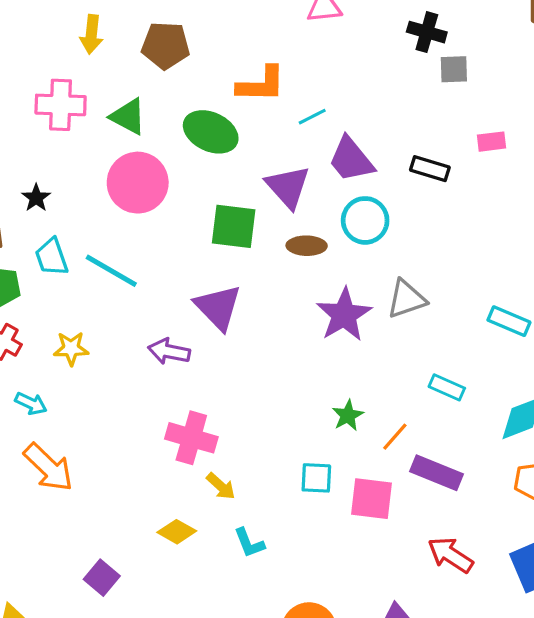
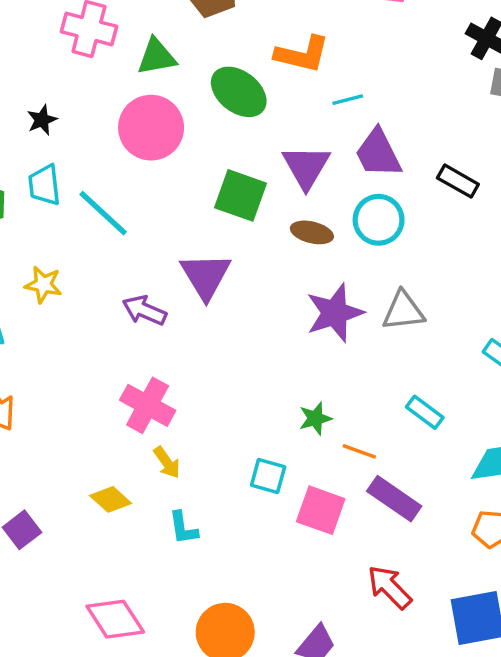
green triangle: (128, 116) -> (157, 57), turned -51
orange line: (395, 437) -> (359, 451), turned 56

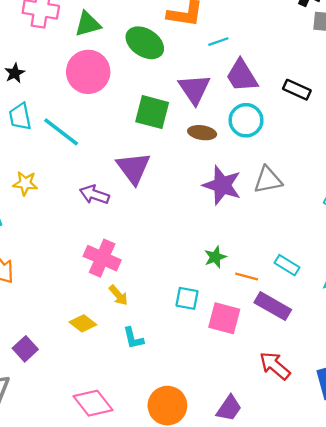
purple star: (335, 313) -> (222, 185), turned -30
cyan rectangle: (425, 412) -> (287, 265), moved

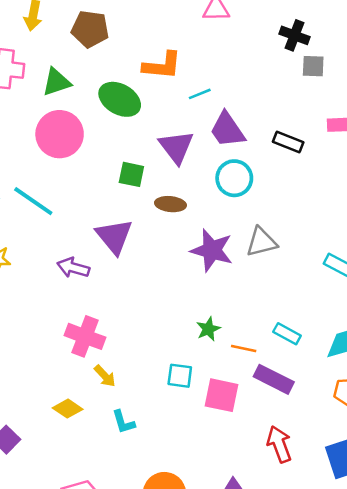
green square: (152, 112) -> (131, 174), size x0.7
brown ellipse: (202, 133) -> (170, 204), moved
red arrow: (275, 366) -> (279, 444), turned 32

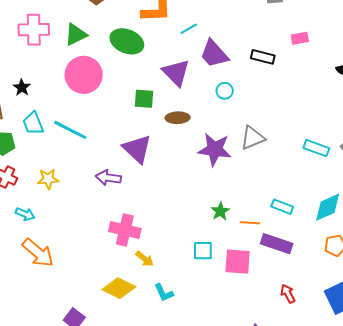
cyan circle: (234, 178) -> (225, 91), size x0.6
yellow diamond: (68, 409) -> (119, 288), size x1.4
red arrow: (279, 444) -> (288, 294), size x0.7

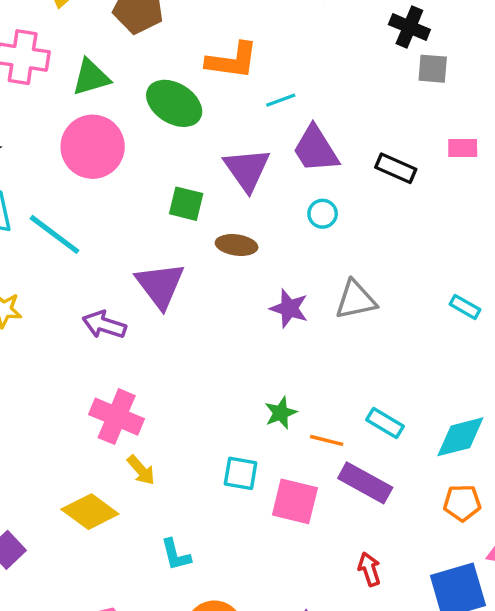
cyan rectangle: (316, 148) -> (465, 307), moved, size x0.7
purple star: (215, 149) -> (289, 308), size x0.7
cyan L-shape: (164, 293) -> (176, 555), moved

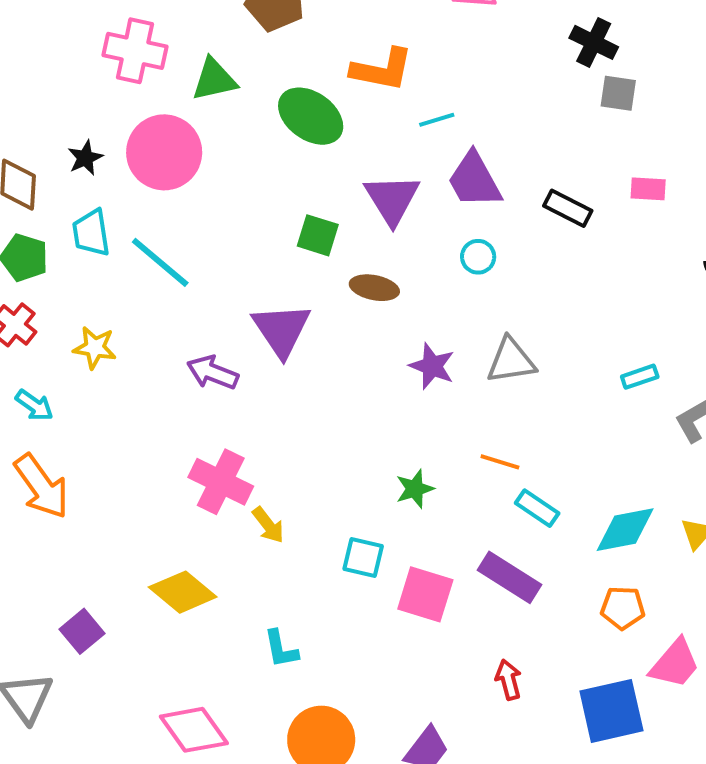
pink circle: (93, 147) -> (164, 152), moved
cyan rectangle: (465, 307) -> (640, 377), turned -52
orange line: (327, 440) -> (500, 462), moved
yellow arrow: (141, 470) -> (268, 525), moved

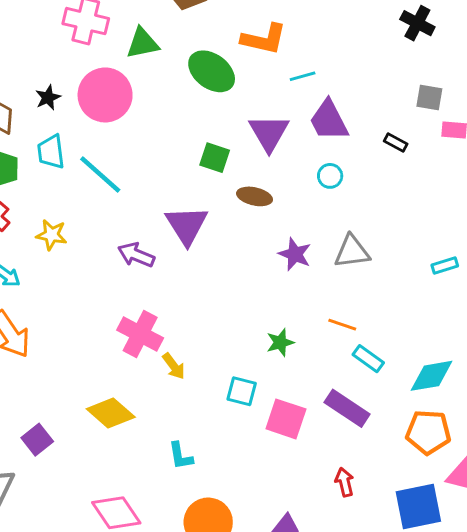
gray square: (618, 93) -> (429, 97), moved
black rectangle: (568, 208) -> (396, 142), size x0.7
orange pentagon: (623, 608) -> (428, 432), size x1.4

